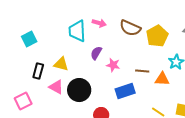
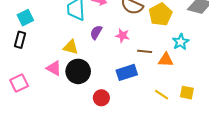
yellow triangle: (61, 64) -> (71, 47), moved
pink star: (113, 65) -> (122, 36), moved
black rectangle: (38, 71) -> (20, 40), moved

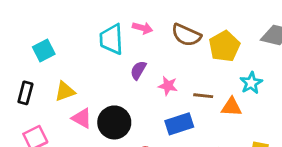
pink star: (122, 36) -> (168, 86), moved
black rectangle: (20, 40) -> (25, 93), moved
yellow triangle: (71, 47) -> (65, 91), moved, turned -35

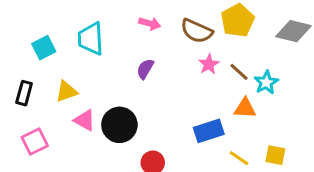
cyan trapezoid: (111, 39) -> (91, 39), moved
yellow pentagon: (224, 46) -> (237, 20), moved
pink star: (168, 86) -> (209, 64), moved, turned 30
brown line: (203, 96) -> (239, 72), moved, turned 36
blue rectangle: (179, 124) -> (209, 131), moved

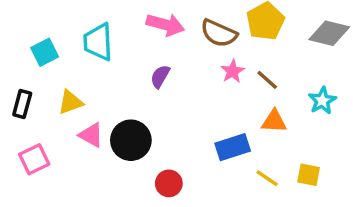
pink arrow: (150, 23) -> (165, 25), size x1.5
cyan star: (266, 82) -> (322, 101), moved

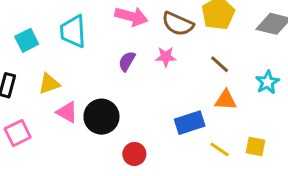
pink star: (233, 71) -> (166, 57), moved, turned 30

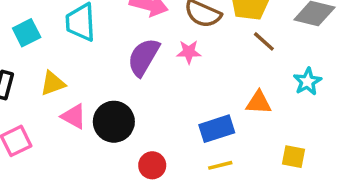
purple semicircle: (127, 61) -> (143, 57), size x1.6
brown line: (220, 64) -> (264, 41), moved
yellow line: (220, 149) -> (220, 165), moved, turned -48

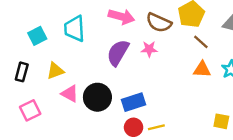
orange triangle: (259, 103) -> (202, 70), moved
blue rectangle: (217, 129) -> (134, 102), moved
red circle: (152, 165) -> (134, 127), moved
yellow line: (220, 165) -> (156, 127), moved

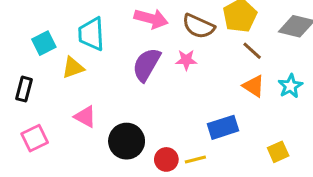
orange triangle: (202, 70) -> (254, 86), turned 30
yellow triangle: (55, 71) -> (73, 68), moved
black circle: (97, 97) -> (127, 141), moved
blue rectangle: (134, 102) -> (223, 127), moved
yellow square: (221, 121) -> (278, 152), turned -35

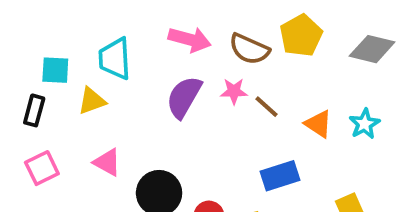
cyan square: (44, 43) -> (55, 70), turned 30
brown line: (252, 51) -> (267, 107), moved
black rectangle: (24, 89) -> (34, 110), moved
pink square: (35, 138) -> (42, 168), moved

